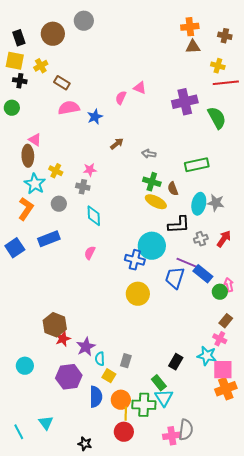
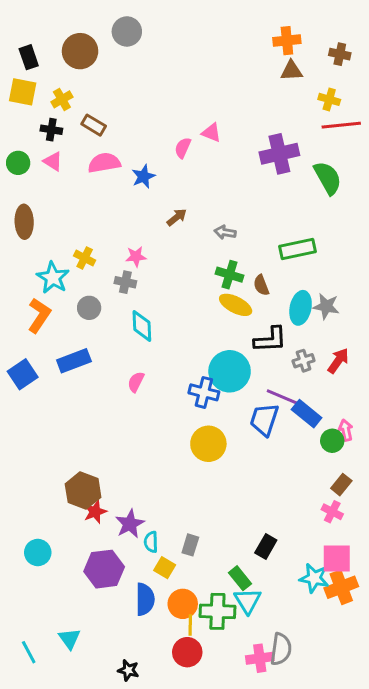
black cross: (20, 81) -> (51, 130), moved
pink triangle: (35, 140) -> (53, 161), moved
brown ellipse: (28, 156) -> (24, 222), moved
cyan star: (207, 356) -> (314, 578), moved

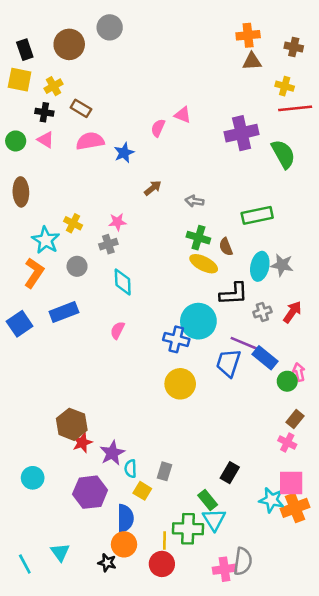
gray cross: (125, 282) -> (108, 244), turned -30
orange circle: (183, 604) -> (124, 544), moved
black star: (128, 670) -> (107, 563), moved

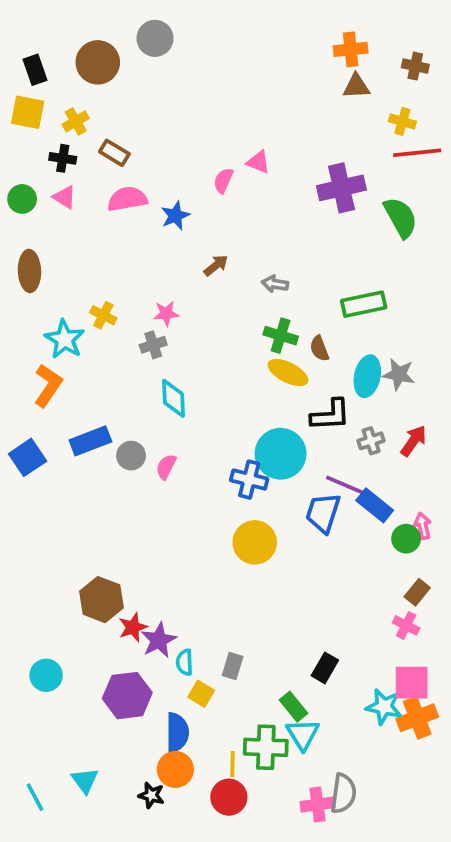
gray circle: (77, 266) -> (131, 456), moved
red star: (82, 443) -> (133, 627), moved

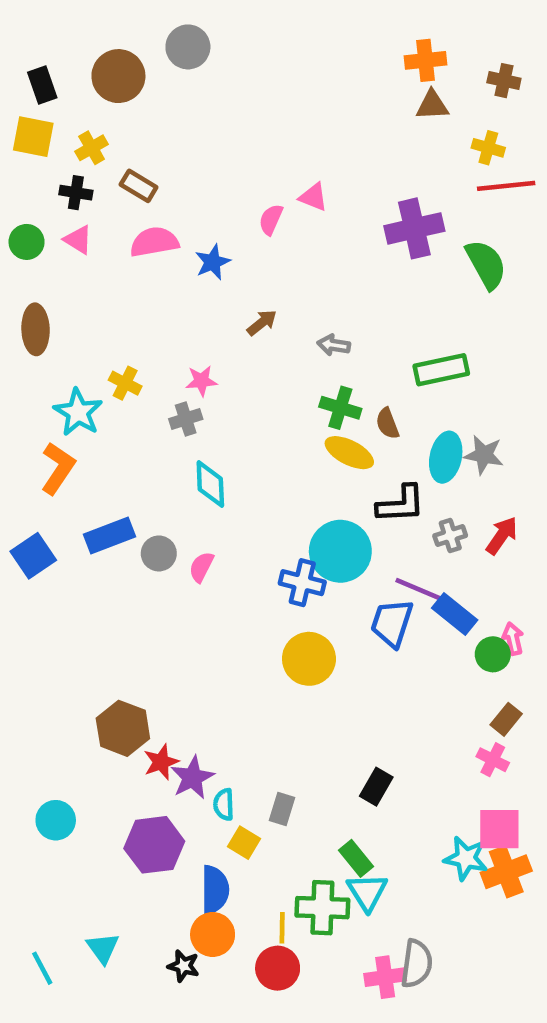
black rectangle: (325, 668) -> (376, 787), moved

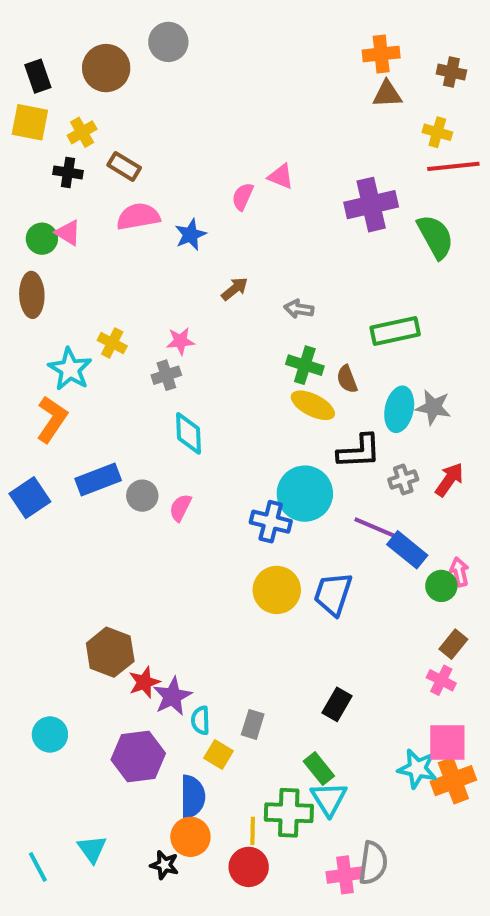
pink triangle: (78, 240) -> (68, 233), moved
green circle: (27, 242) -> (42, 239), moved
blue trapezoid: (392, 623) -> (333, 594), moved

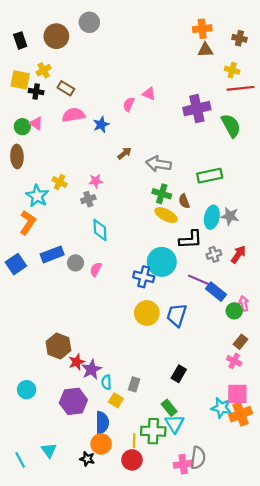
yellow square: (30, 122) -> (20, 80), moved
gray arrow: (299, 309) -> (159, 164), size x1.6

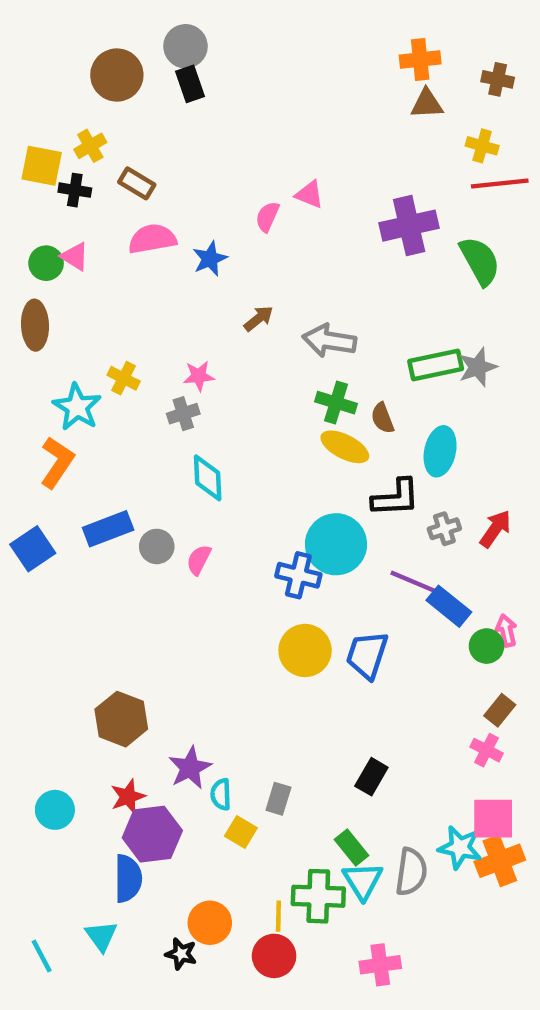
black rectangle: (20, 40) -> (190, 84), moved
gray star: (230, 216) -> (478, 367), moved, turned -30
red star: (77, 362) -> (128, 797), moved
blue semicircle: (102, 423) -> (128, 878), moved
gray semicircle: (198, 458) -> (411, 872), moved

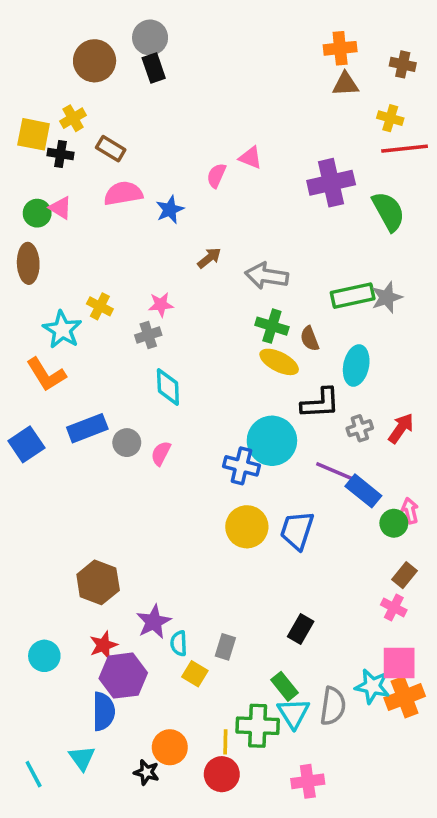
orange L-shape: (57, 462) -> (46, 374), turned 114

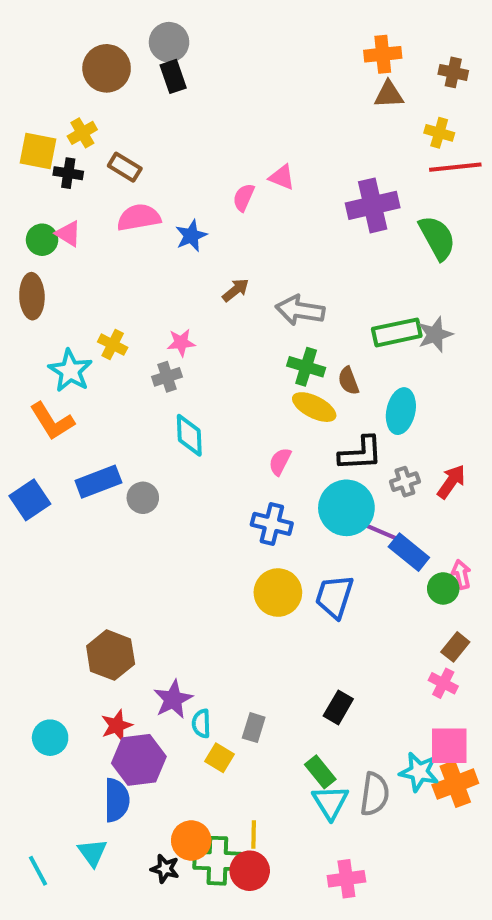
cyan circle: (272, 441) -> (346, 508), moved
pink semicircle: (161, 453) -> (280, 461), moved
green cross: (258, 726) -> (217, 861), moved

